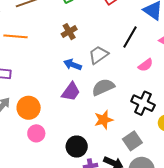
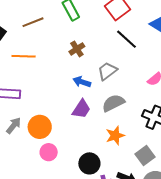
black line: (130, 37) -> (127, 39), moved, turned -75

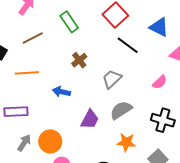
blue arrow: (82, 82) -> (61, 92), moved
orange star: (115, 136) -> (126, 142), turned 30

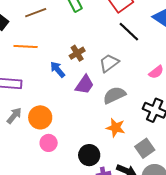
brown cross: (79, 60) -> (77, 53), moved
blue arrow: (61, 92) -> (57, 69), turned 30
purple trapezoid: (90, 119) -> (85, 85), moved

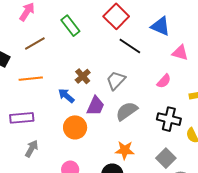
orange circle: (40, 117) -> (75, 127), moved
orange star: (116, 128) -> (125, 150), moved

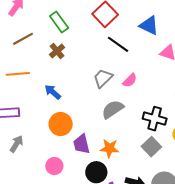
brown cross: (83, 76) -> (57, 51), moved
pink semicircle: (164, 81) -> (130, 80), moved
purple trapezoid: (95, 106) -> (81, 144), moved, turned 140
gray square: (166, 158) -> (151, 147), moved

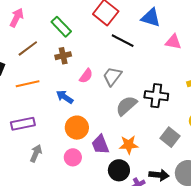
brown cross: (57, 51) -> (63, 56), turned 35
pink semicircle: (130, 80) -> (86, 76), moved
black cross: (155, 119) -> (156, 96), moved
pink circle: (54, 166) -> (73, 157), moved

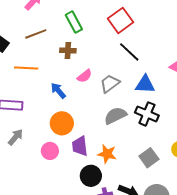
blue triangle: (151, 18) -> (145, 84), moved, turned -30

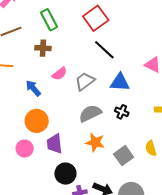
black cross: (147, 114) -> (122, 112), size x0.6
orange star: (107, 154) -> (95, 142), moved

